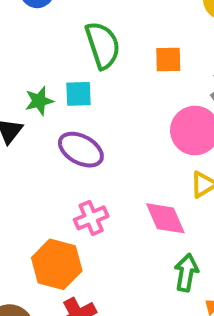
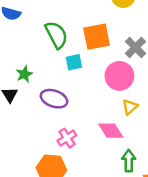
orange square: (168, 60) -> (97, 37), size x1.6
cyan square: (79, 94) -> (74, 62), moved

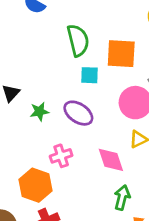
green star: (24, 74) -> (39, 112), moved
purple ellipse: (54, 99) -> (78, 113), moved

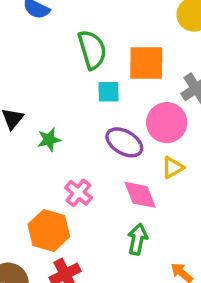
purple ellipse: (78, 113) -> (124, 142), moved
pink cross: (61, 156) -> (78, 193), turned -30
green arrow: (122, 197) -> (137, 239), moved

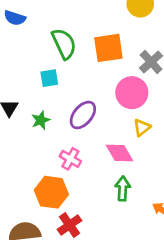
cyan square: (108, 92) -> (49, 78), moved
purple ellipse: (124, 142) -> (83, 115), moved, turned -72

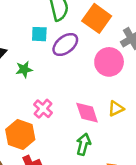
orange square: (108, 48) -> (97, 18), turned 32
purple ellipse: (83, 115) -> (65, 45), moved
yellow triangle: (142, 128) -> (116, 108), moved

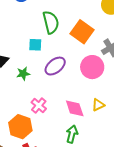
purple ellipse: (65, 45) -> (55, 66), moved

